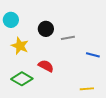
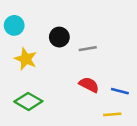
blue line: (93, 55) -> (120, 91), moved
red semicircle: (46, 66) -> (89, 85), moved

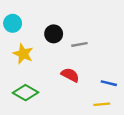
red semicircle: (89, 85) -> (70, 75), moved

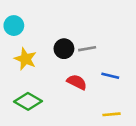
black circle: (54, 34) -> (64, 49), moved
blue line: (109, 83) -> (110, 76), moved

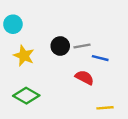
blue line: (110, 76) -> (100, 58), moved
red semicircle: (77, 82) -> (84, 78), moved

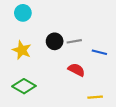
cyan circle: (13, 24) -> (23, 13), moved
blue line: (100, 58) -> (99, 52), moved

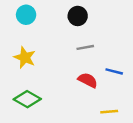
black circle: (55, 41) -> (78, 16), moved
blue line: (99, 52) -> (114, 71), moved

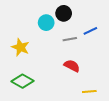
cyan circle: (26, 15) -> (46, 23), moved
blue line: (114, 71) -> (90, 31), moved, turned -40

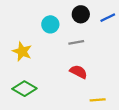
black circle: (64, 13) -> (81, 14), moved
blue line: (90, 31) -> (108, 18), moved

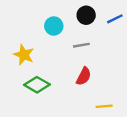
red semicircle: (79, 72) -> (84, 76), turned 90
green diamond: (24, 89) -> (37, 85), moved

